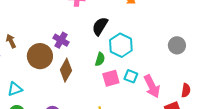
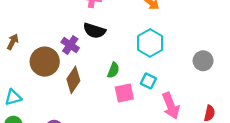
black semicircle: (100, 26) -> (94, 31), moved, turned -108
brown arrow: (11, 41) -> (13, 42), turned 48
cyan hexagon: (121, 45) -> (150, 43), moved
cyan square: (131, 76) -> (148, 81), moved

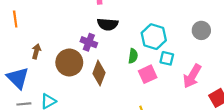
cyan hexagon: (150, 43) -> (154, 37), moved
gray circle: (203, 61) -> (201, 30), moved
pink arrow: (171, 106) -> (192, 76), turned 65

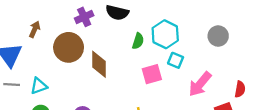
purple cross: (89, 42) -> (84, 17), moved, turned 35
green semicircle: (133, 56) -> (138, 41), moved
brown diamond: (99, 73) -> (99, 64), turned -30

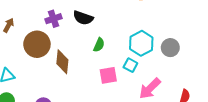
cyan hexagon: (165, 34) -> (141, 43), moved

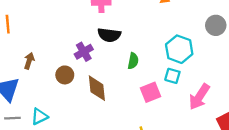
purple cross: (54, 19) -> (84, 52), moved
brown circle: (37, 44) -> (65, 75), size x0.6
gray circle: (170, 48) -> (216, 25), moved

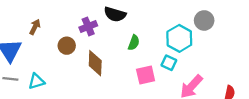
gray circle: (216, 25) -> (204, 20), moved

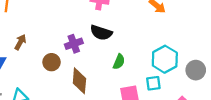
gray circle: (204, 20) -> (196, 70), moved
cyan square: (169, 63) -> (153, 83), turned -35

